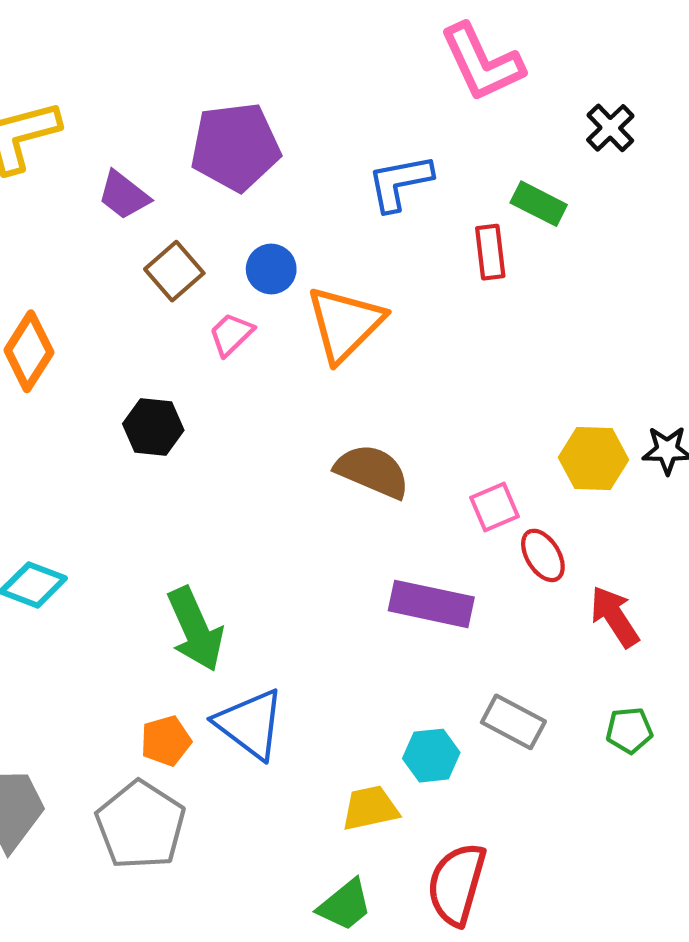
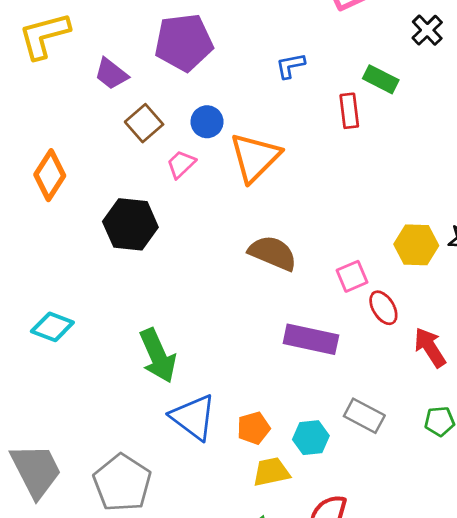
blue L-shape: (400, 183) -> (290, 66), size x0.7
black hexagon: (153, 427) -> (130, 224), size x1.4
orange pentagon: (166, 741) -> (254, 428), moved

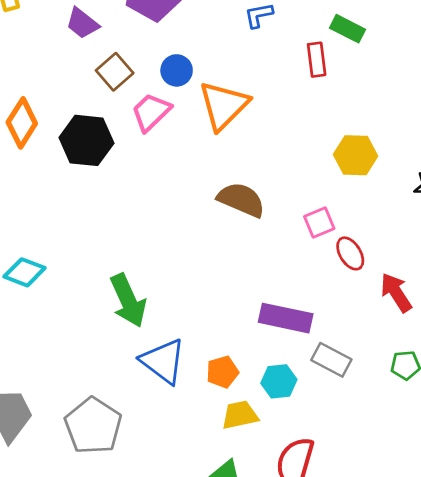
pink trapezoid: (181, 164) -> (151, 112), size x1.4
black hexagon: (130, 224) -> (86, 140), moved
yellow hexagon: (416, 245) -> (356, 155), moved
purple rectangle: (311, 339) -> (286, 318), moved

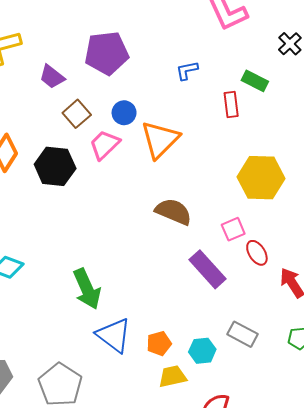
yellow hexagon: (356, 155) -> (261, 178), size x1.4
purple rectangle: (286, 318) -> (207, 269), moved, turned 36

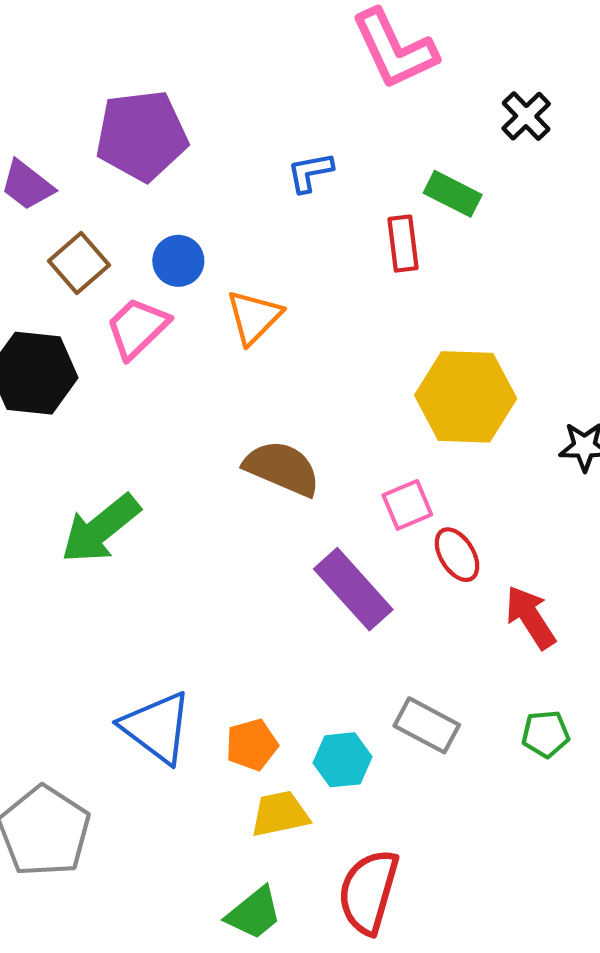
orange triangle: (160, 140) -> (254, 317), size x0.7
green arrow: (87, 289) -> (101, 529), moved, turned 75

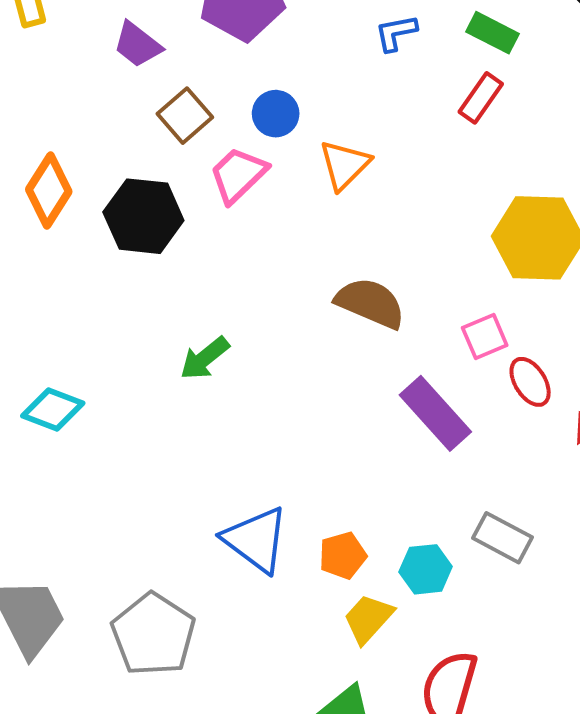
green rectangle: (453, 194) -> (493, 33), moved
red rectangle: (403, 244) -> (481, 98), turned 42
green arrow: (101, 529) -> (205, 358), size x0.7
yellow trapezoid: (280, 814) -> (368, 619), turned -36

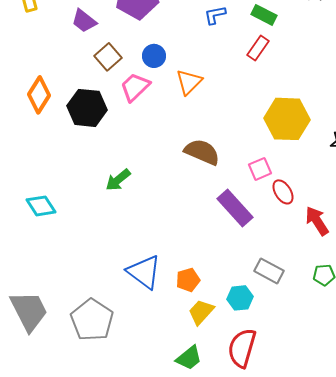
cyan diamond: (53, 409) -> (41, 206), turned 36
cyan hexagon: (426, 569) -> (240, 298), moved

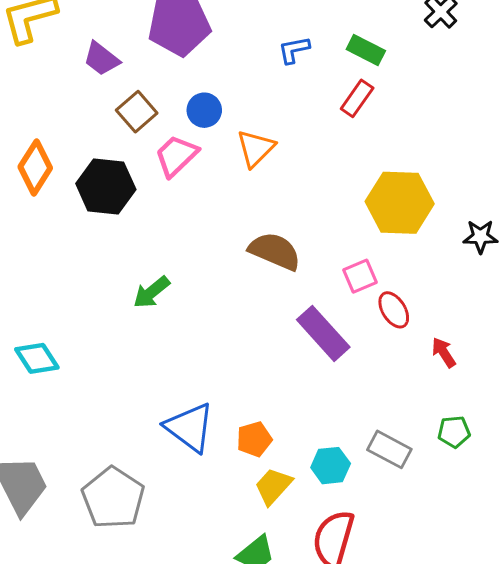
cyan diamond: (41, 206) -> (37, 358), moved
red arrow: (317, 221) -> (444, 352), size x0.7
gray rectangle: (269, 271) -> (389, 449), moved

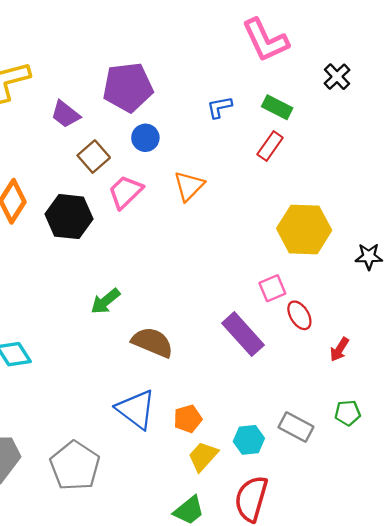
blue circle: (204, 110) -> (145, 138), moved
brown semicircle: (275, 251) -> (152, 342), moved
red arrow: (444, 352) -> (339, 349), turned -115

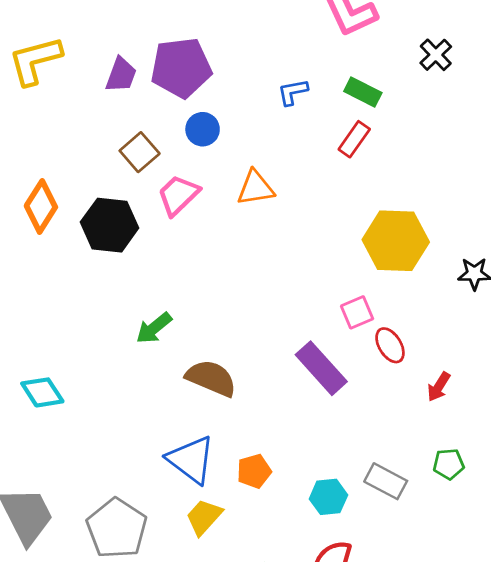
purple trapezoid: (65, 114) -> (121, 75), moved, turned -108
orange triangle: (189, 186) -> (255, 188), turned 36
yellow trapezoid: (203, 456) -> (204, 517), moved

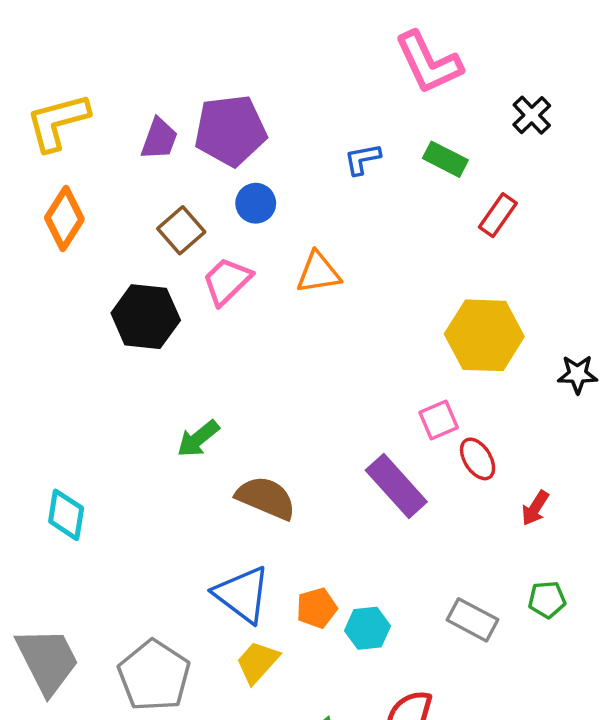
red rectangle: (354, 139) -> (498, 215), moved
orange diamond: (41, 206) -> (64, 218), moved
cyan diamond: (42, 392) -> (66, 515), turned 42
cyan hexagon: (328, 497) -> (367, 628), moved

